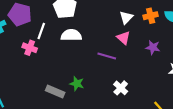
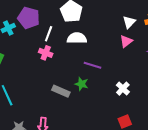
pink triangle: (123, 38) -> (126, 41), turned 40
pink cross: (30, 48) -> (46, 53), moved
purple line: (107, 56) -> (92, 65), moved

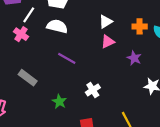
white triangle: (129, 22) -> (106, 22), moved
green star: (82, 84) -> (59, 102), moved

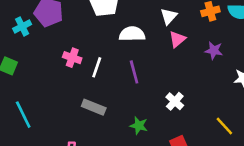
white line: (29, 15) -> (97, 67), moved
white semicircle: (57, 26) -> (132, 34), moved
purple line: (67, 58) -> (134, 72), turned 60

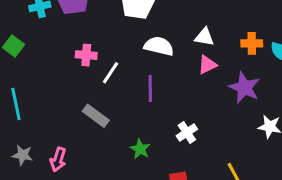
white triangle: (169, 16) -> (204, 37), turned 42
purple star: (214, 51) -> (244, 88), size x1.5
pink cross: (72, 58) -> (86, 55), turned -30

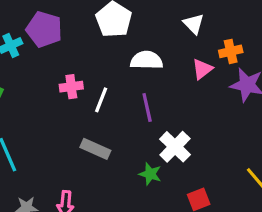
white triangle: (204, 37) -> (194, 24), moved, turned 48
orange cross: (252, 43) -> (231, 51), moved
white cross: (187, 133) -> (175, 147), moved, size x1.4

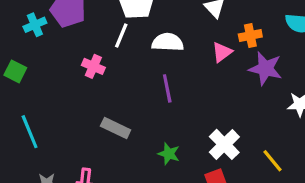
pink cross: (71, 87) -> (93, 66), turned 30
white line: (101, 100) -> (121, 35), moved
white cross: (175, 147) -> (224, 144), moved

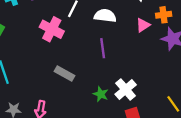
pink cross: (93, 66) -> (52, 29), size x1.5
white cross: (224, 144) -> (126, 90), moved

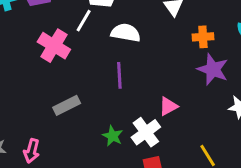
pink triangle: (143, 25) -> (168, 106), moved
gray rectangle: (65, 74) -> (67, 105), turned -60

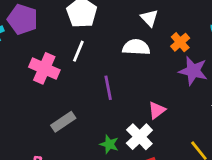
white line: (84, 21) -> (78, 51), moved
white semicircle: (126, 33) -> (136, 47), moved
orange cross: (203, 37) -> (180, 42), turned -30

